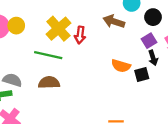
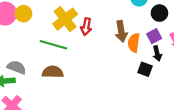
brown arrow: (114, 21) -> (121, 31), moved, turned -120
orange semicircle: (121, 66) -> (134, 43), moved, turned 78
black square: (142, 75) -> (145, 69), turned 32

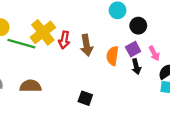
brown arrow: (121, 31) -> (87, 45), moved
green line: (53, 45) -> (21, 44), moved
black square: (145, 69) -> (85, 98), moved

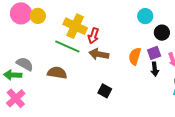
yellow cross: (43, 32) -> (75, 26), turned -35
green line: (21, 44) -> (67, 47), moved
brown arrow: (87, 45) -> (99, 54), moved, turned 102

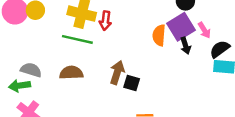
purple square: (154, 53) -> (181, 27), size x1.6
brown arrow: (99, 54) -> (117, 72), moved, turned 108

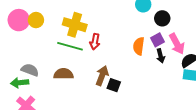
red arrow: (105, 21) -> (95, 42), moved
purple square: (181, 27) -> (158, 40), size x0.6
pink arrow: (204, 30) -> (177, 44), size x1.5

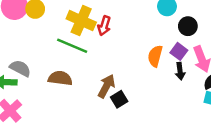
purple square: (158, 40) -> (179, 51), turned -32
red arrow: (95, 42) -> (104, 26), moved
black square: (114, 85) -> (119, 99), turned 32

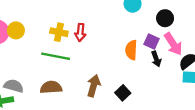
yellow cross: (81, 21) -> (59, 32), size x0.7
black circle: (188, 26) -> (165, 18), moved
black square: (119, 99) -> (123, 93), moved

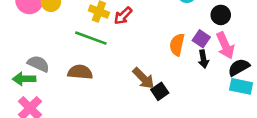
red arrow: (80, 32) -> (123, 16), turned 30
brown arrow: (94, 86) -> (143, 78), moved, turned 110

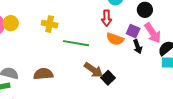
red arrow: (123, 16) -> (107, 18), moved, turned -35
green line: (91, 38) -> (76, 43), moved
orange semicircle: (177, 45) -> (115, 39), turned -72

